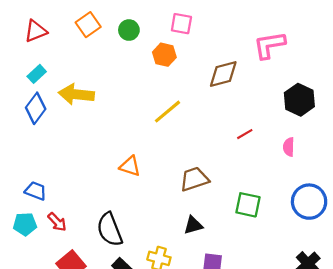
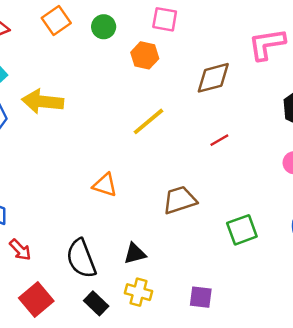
red line: (245, 134) -> (219, 140), moved
green square: (248, 205) -> (242, 230), turned -32
black triangle: (193, 225) -> (135, 254), moved

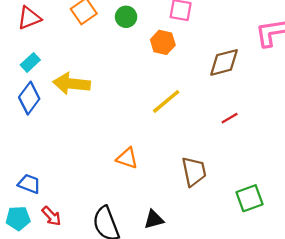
brown trapezoid: (180, 200) -> (194, 172), turned 96

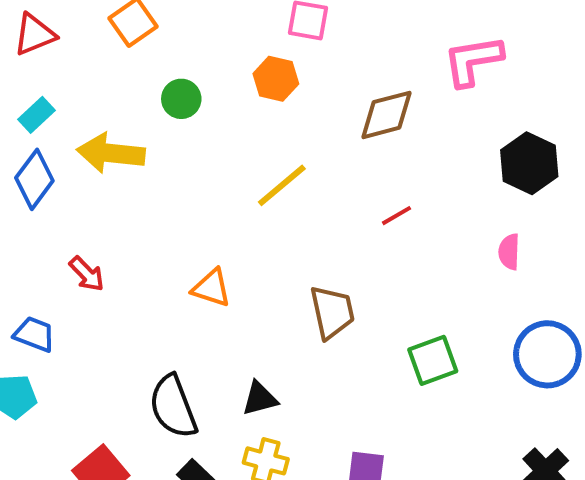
green circle: (126, 17) -> (181, 99), moved
red arrow: (51, 216) -> (87, 274), moved

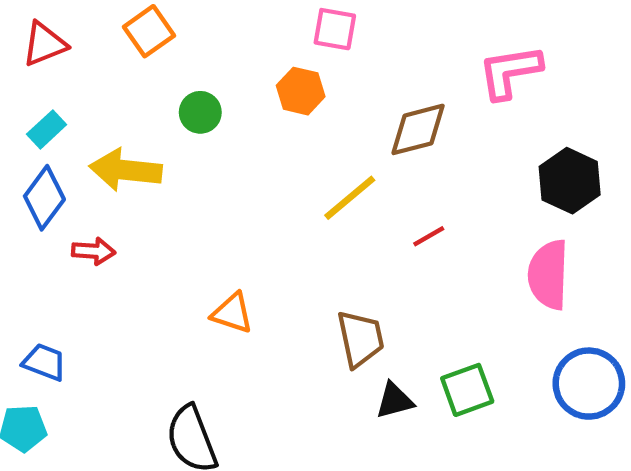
yellow line: (282, 185) -> (350, 198), moved
pink semicircle: (509, 252) -> (548, 275), size x1.8
red arrow: (87, 274) -> (93, 251), moved, turned -42
black triangle: (260, 399) -> (395, 401), moved

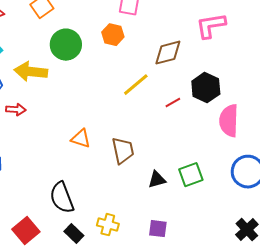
green circle: (200, 112) -> (66, 45), size x1.6
black hexagon: (570, 181) -> (206, 88), moved
brown trapezoid: (360, 339) -> (123, 151), moved

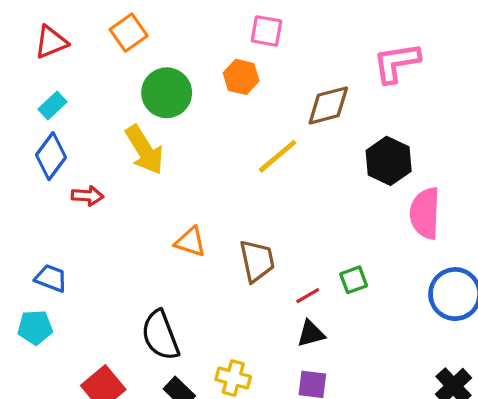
yellow arrow: (31, 72) -> (144, 150), moved, turned -128
red line: (173, 103) -> (308, 296), moved
green square: (191, 175) -> (354, 280), moved, size x0.7
black triangle: (157, 180) -> (311, 334), moved

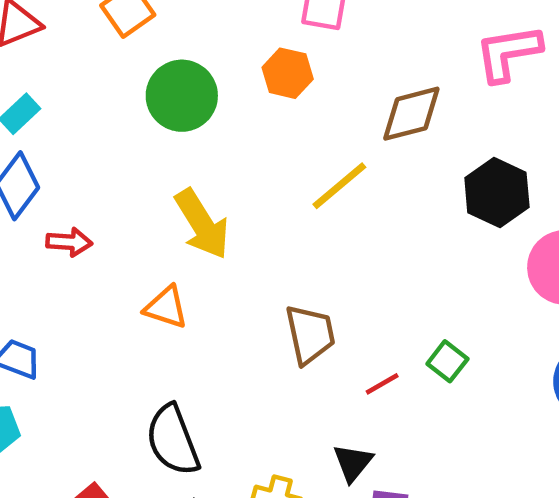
yellow arrow: (144, 150) -> (202, 224), moved
orange triangle: (190, 242) -> (166, 307), moved
green square: (354, 280) -> (447, 361), turned -32
black triangle: (311, 334) -> (353, 463), moved, turned -36

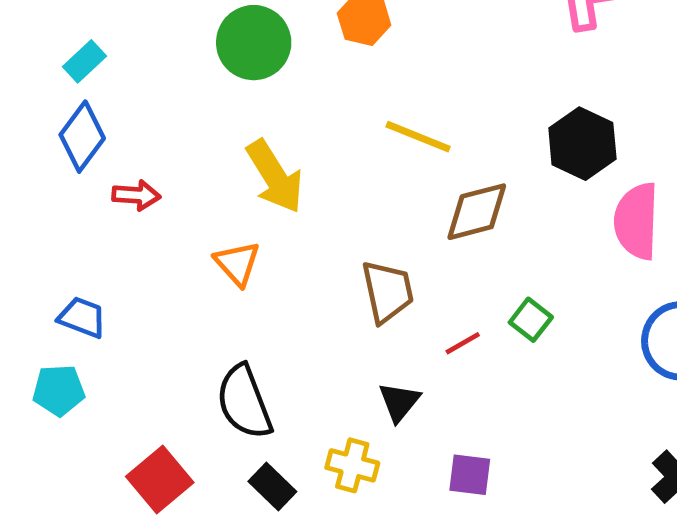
brown diamond: (411, 114) -> (477, 212), moved
yellow line: (339, 186) -> (418, 137), turned 62
orange triangle: (166, 307) -> (237, 263), turned 30
black triangle: (353, 463) -> (399, 402), moved

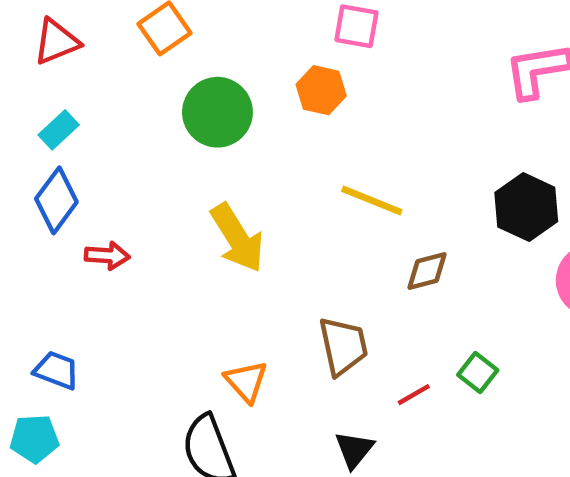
brown diamond: (477, 212) -> (427, 271), size x0.7
orange triangle: (237, 263) -> (246, 381), moved

